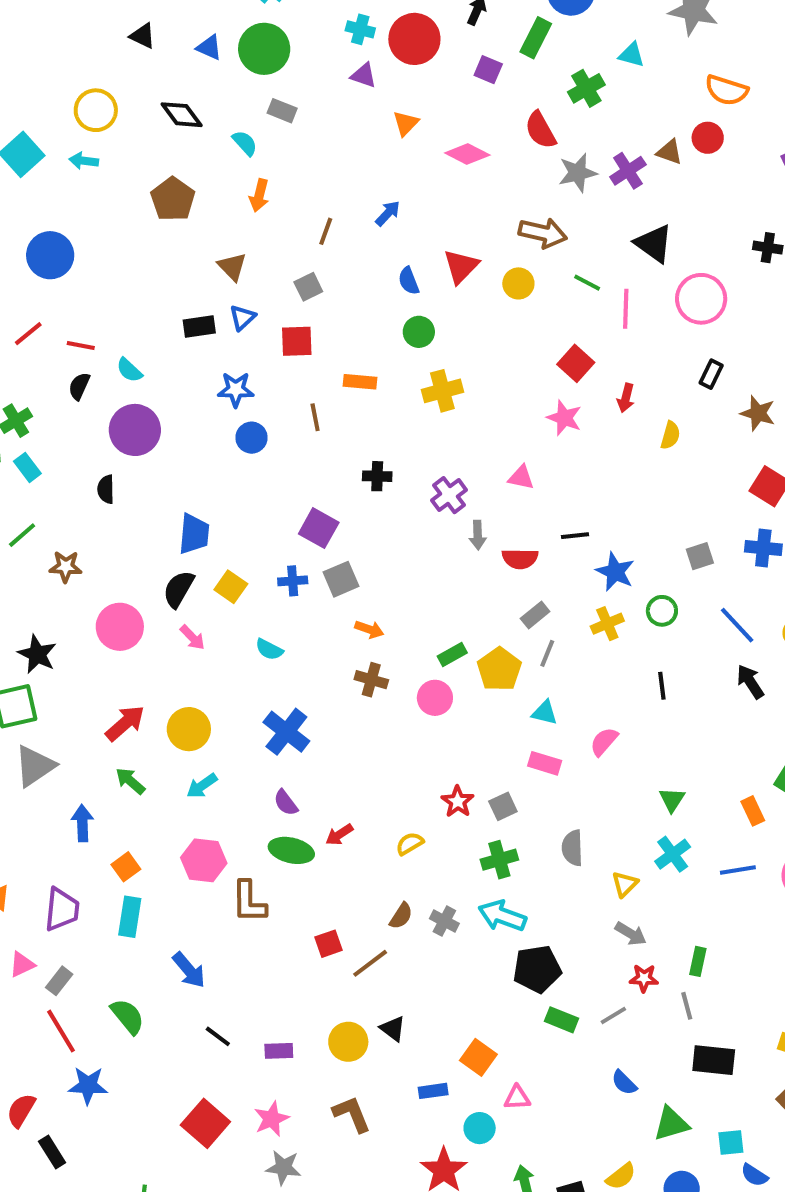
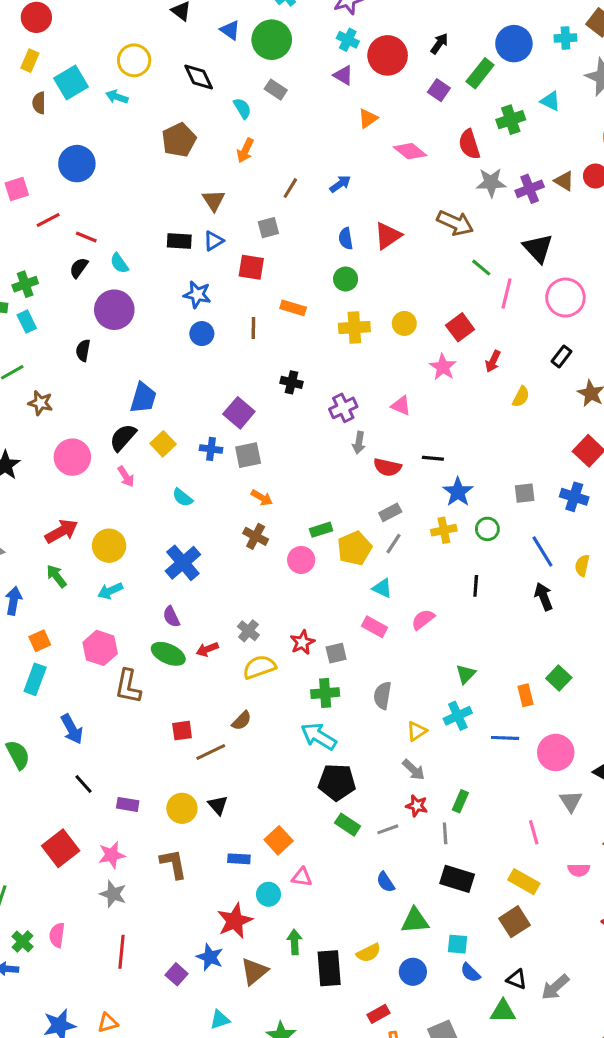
yellow circle: (518, 283) -> (404, 323), moved
yellow semicircle: (410, 844) -> (259, 667), size x1.5
gray cross: (444, 921) -> (248, 631), moved

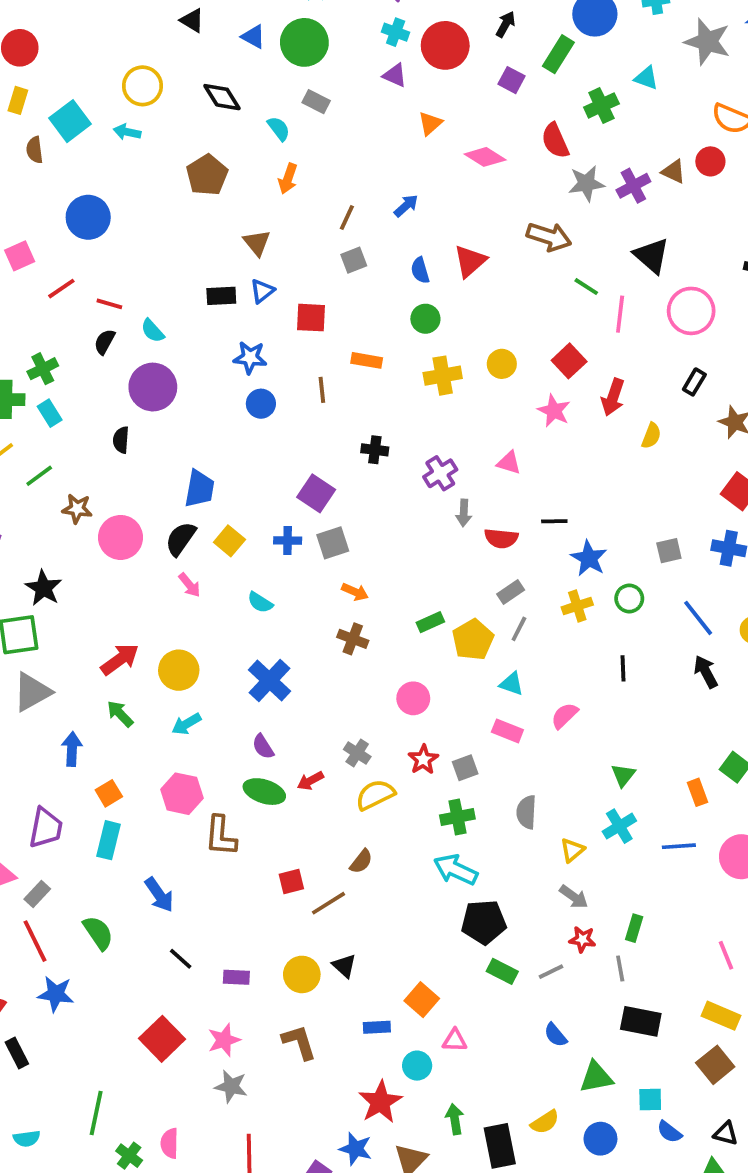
gray square: (268, 228) -> (354, 260), moved
red arrow: (493, 361) -> (613, 397), size x1.4
pink circle: (72, 457) -> (120, 537), moved
pink circle: (301, 560) -> (413, 698), moved

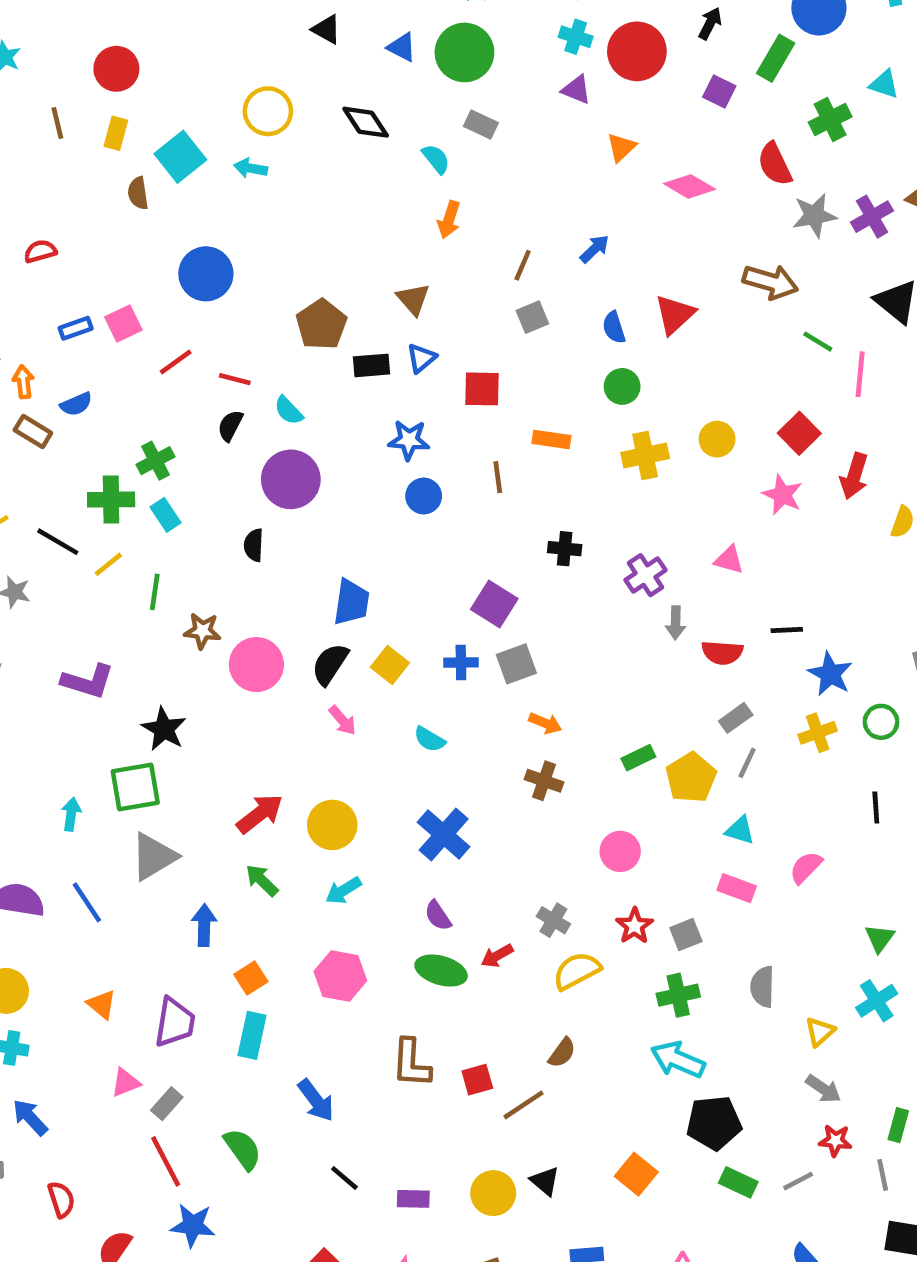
brown pentagon: (207, 175) -> (321, 324), moved
green line: (39, 476) -> (155, 592), turned -44
brown L-shape: (221, 836) -> (411, 1063), moved
orange square: (422, 1000) -> (636, 1174), moved

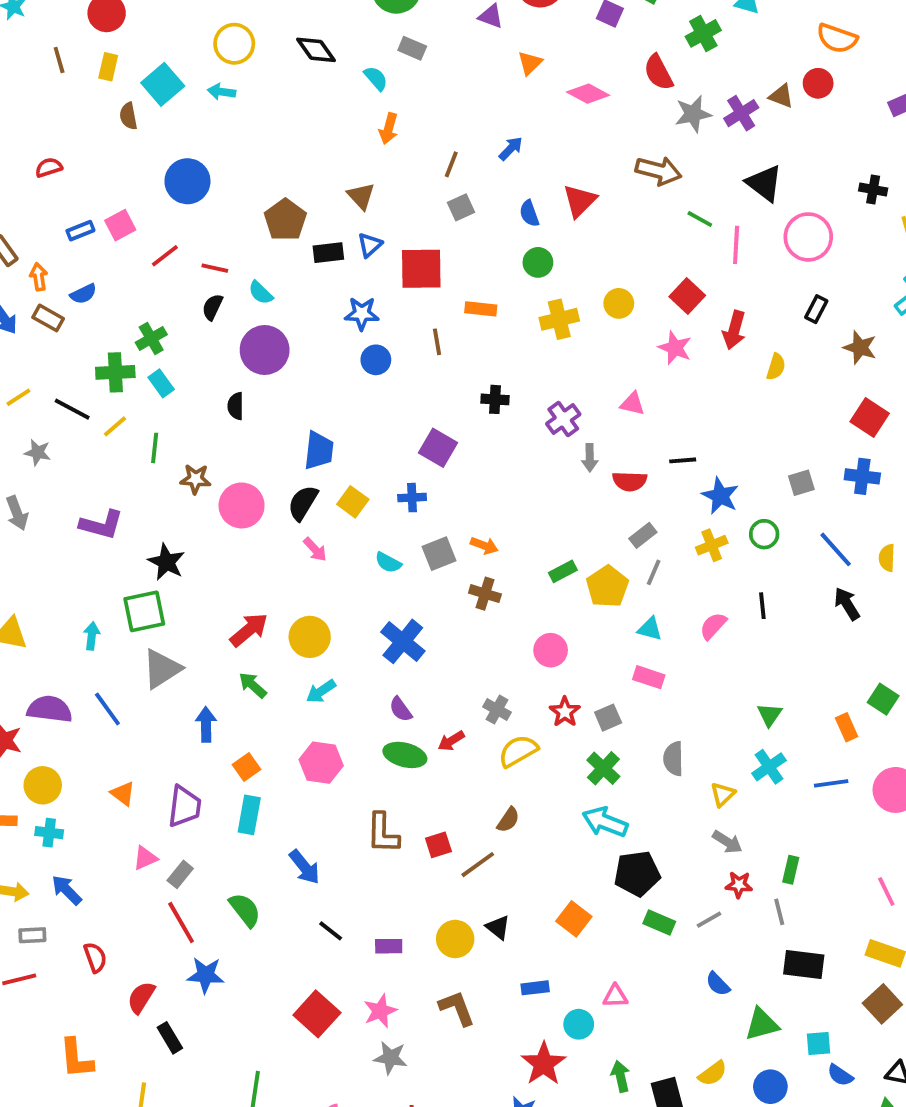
red square: (482, 389) -> (421, 269), size x1.4
gray square: (516, 664) -> (439, 554), moved
pink semicircle: (806, 867) -> (713, 626), moved
green cross: (678, 995) -> (603, 768), turned -32

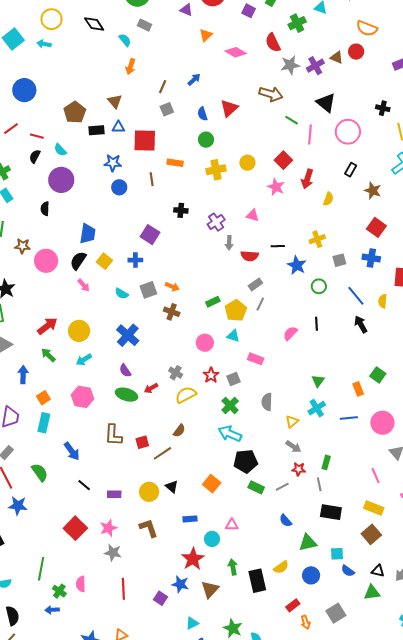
blue triangle: (370, 245) -> (118, 127), turned 40
yellow cross: (712, 545) -> (317, 239), moved
cyan triangle: (650, 629) -> (233, 336), moved

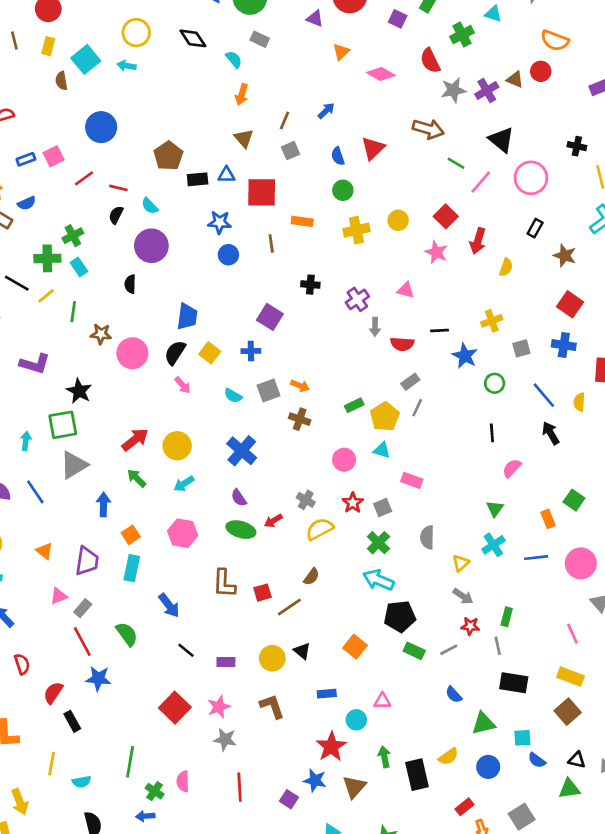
brown triangle: (115, 101) -> (244, 138), moved
pink line: (310, 134) -> (481, 182), turned 36
pink semicircle: (290, 333) -> (512, 468), moved

